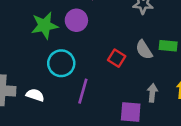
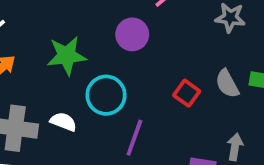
green star: (45, 25) -> (67, 56), moved
white semicircle: (35, 95) -> (63, 122), moved

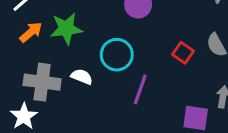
green star: (67, 56) -> (66, 29), moved

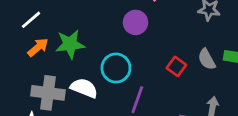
white semicircle: (82, 77) -> (84, 88), size x1.4

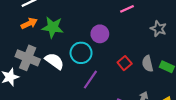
purple circle: (136, 22) -> (100, 34), moved

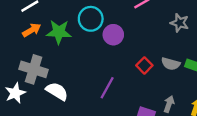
cyan circle: (81, 53) -> (91, 19), moved
white semicircle: (54, 61) -> (57, 91), moved
gray semicircle: (148, 64) -> (171, 64), turned -56

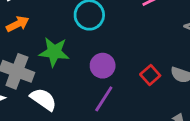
green star: (59, 32) -> (54, 52), moved
purple circle: (113, 35) -> (103, 66), moved

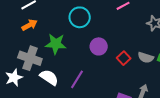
purple circle: (103, 66) -> (99, 46), moved
purple line: (104, 99) -> (77, 79), moved

